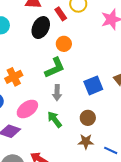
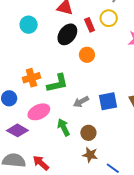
green L-shape: (55, 68) -> (57, 83), moved
gray arrow: (57, 93) -> (81, 102), moved, turned 49
brown circle: (88, 118) -> (88, 133), moved

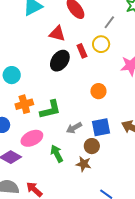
cyan circle: (29, 25) -> (12, 75), moved
orange circle: (87, 55) -> (98, 91), moved
brown circle: (88, 133) -> (92, 146), moved
brown star: (90, 155) -> (84, 164), moved

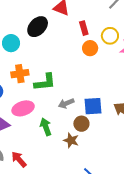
yellow circle: (101, 44) -> (110, 36), moved
black ellipse: (60, 61) -> (38, 27), moved
orange circle: (98, 91) -> (90, 48), moved

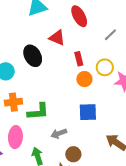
black ellipse: (38, 27) -> (33, 56), turned -75
blue square: (93, 106) -> (88, 112), moved
pink ellipse: (23, 108) -> (15, 137), turned -70

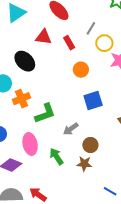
gray line: (110, 35) -> (91, 28), moved
red rectangle: (79, 59) -> (69, 43), moved
yellow circle: (105, 67) -> (104, 43), moved
orange cross: (13, 102) -> (21, 99), moved

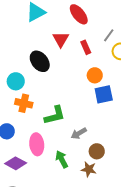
red triangle: (43, 37) -> (61, 39), turned 48
orange cross: (21, 99) -> (24, 103), moved, turned 30
blue square: (93, 101) -> (104, 94), moved

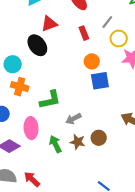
red triangle: (61, 39) -> (49, 24), moved, turned 36
brown circle: (97, 151) -> (99, 138), moved
brown star: (89, 169) -> (77, 142), moved

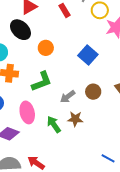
orange circle: (92, 61) -> (46, 48), moved
blue square: (100, 81) -> (88, 55), turned -30
brown circle: (99, 138) -> (93, 92), moved

